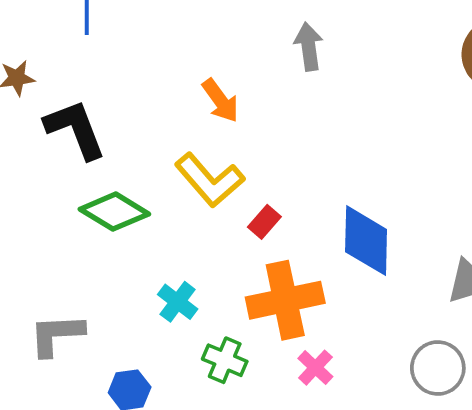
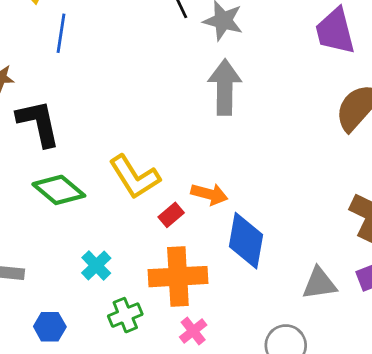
gray arrow: (309, 47) -> (225, 87), size x1.5
orange arrow: (220, 100) -> (209, 194), moved, turned -48
green cross: (225, 360) -> (125, 315), turned 36

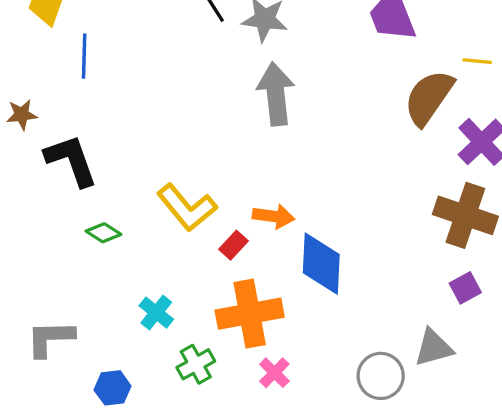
green diamond: (59, 190) -> (103, 233), size x0.6
gray triangle: (319, 283) -> (434, 348), moved

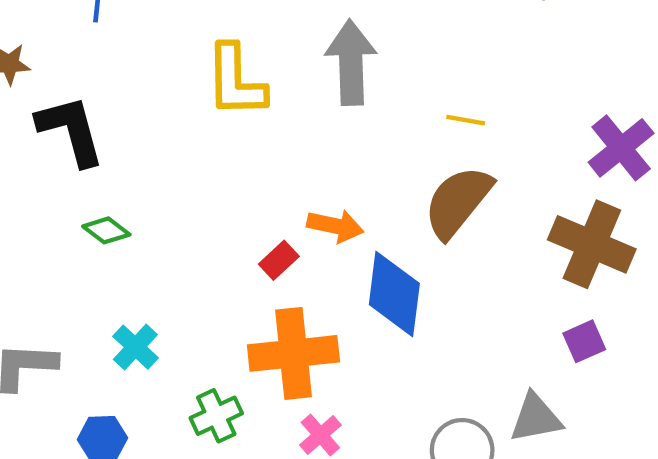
yellow line: (477, 61) -> (466, 120), moved
brown semicircle: (429, 98) -> (458, 202), moved
yellow L-shape: (187, 208) -> (236, 81), moved, turned 34
cyan cross: (156, 313) -> (135, 347), moved

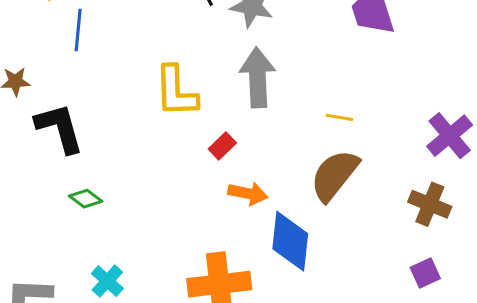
brown cross: (592, 244) -> (430, 204), size x0.7
red rectangle: (279, 260) -> (222, 146), moved

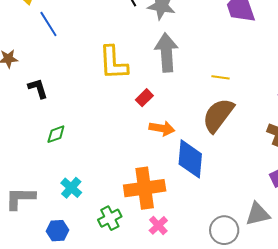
blue line: (78, 30) -> (48, 24), turned -36
black L-shape: (60, 128) -> (38, 88), size x0.6
green diamond: (86, 199) -> (56, 134), turned -55

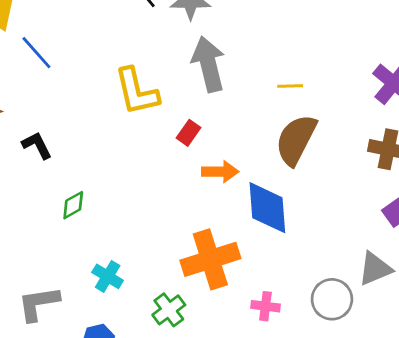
pink cross: (158, 225) -> (265, 306), moved, turned -30

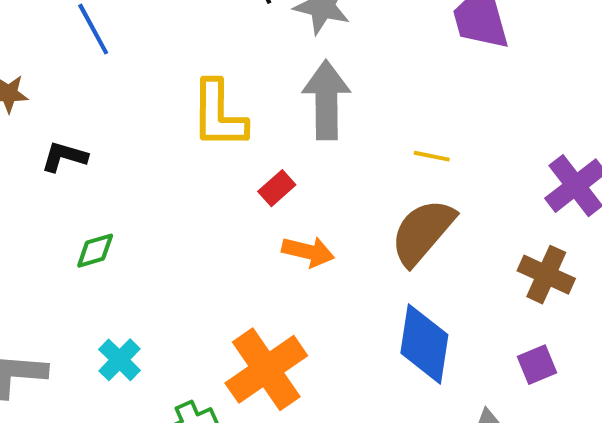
black L-shape: (37, 145) -> (64, 157), turned -60
blue diamond: (267, 208) -> (424, 344), moved
orange cross: (210, 259) -> (266, 369), turned -30

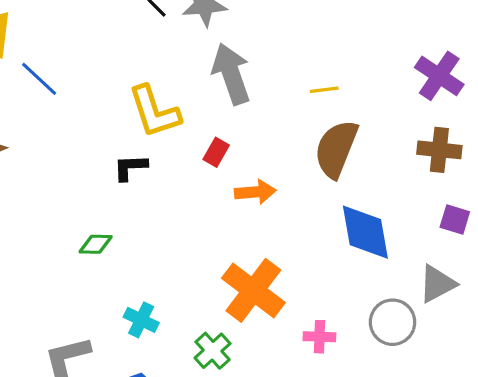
black L-shape: (64, 157) -> (130, 167), moved
green diamond: (95, 251) -> (96, 244), turned 36
purple square: (537, 365) -> (455, 220), turned -32

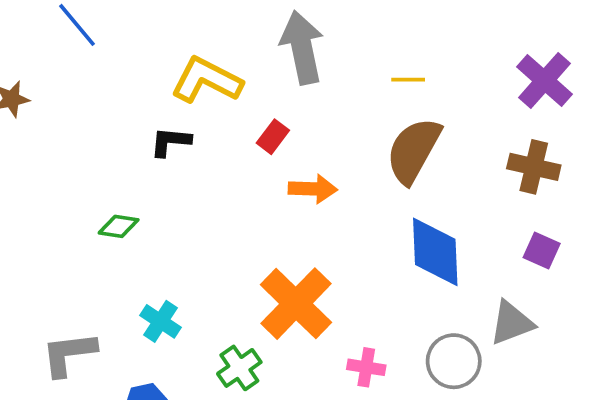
yellow L-shape: (154, 112) -> (207, 80), turned 128

